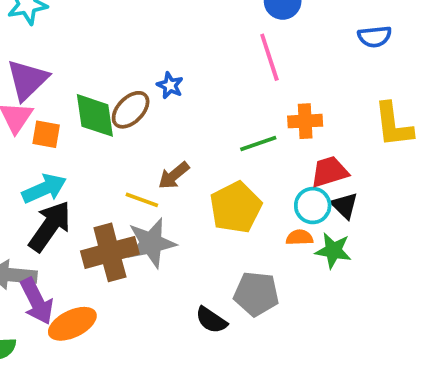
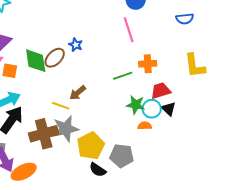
yellow pentagon: (236, 207) -> (91, 146), moved
green star: (333, 251) -> (136, 105), moved

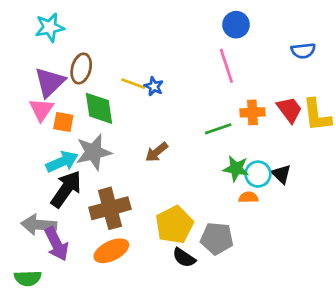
brown ellipse: (55, 58) -> (81, 69), moved, turned -30
red trapezoid: (161, 91) -> (289, 110), moved, turned 70
yellow line: (61, 106) -> (133, 84), moved
gray star: (66, 129) -> (93, 152), moved
orange ellipse: (24, 172) -> (111, 251), moved

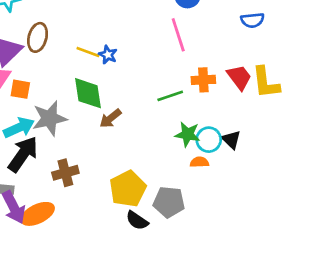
green diamond: (99, 108) -> (88, 93), moved
brown cross: (110, 208) -> (65, 173), size x0.7
orange ellipse: (111, 251) -> (38, 214), moved

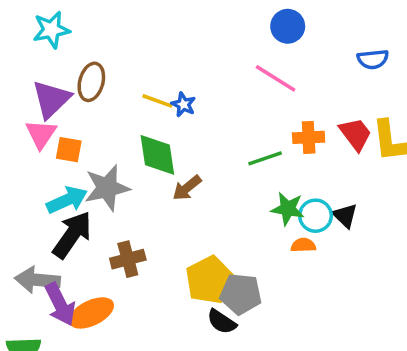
pink line: (178, 35) -> (276, 78), turned -40
gray pentagon: (169, 202) -> (241, 294), moved

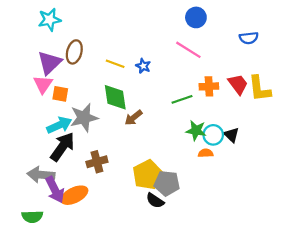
blue star: (183, 104) -> (143, 66), moved

